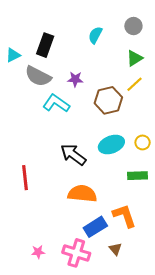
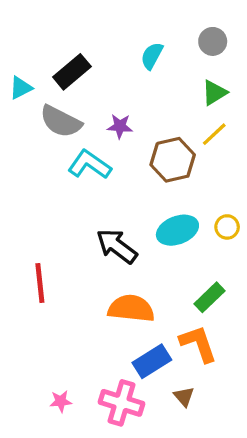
black rectangle: (45, 45) -> (72, 72), turned 30
green rectangle: (137, 176) -> (209, 297), moved, turned -42

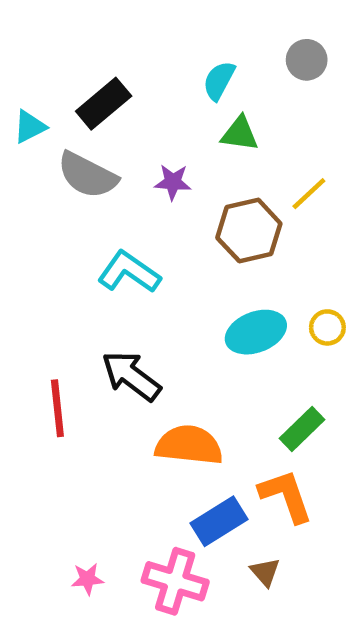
green triangle: (214, 93) -> (240, 134), moved, turned 40
cyan L-shape: (90, 165) -> (129, 272), moved
black arrow: (117, 246) -> (131, 376), moved

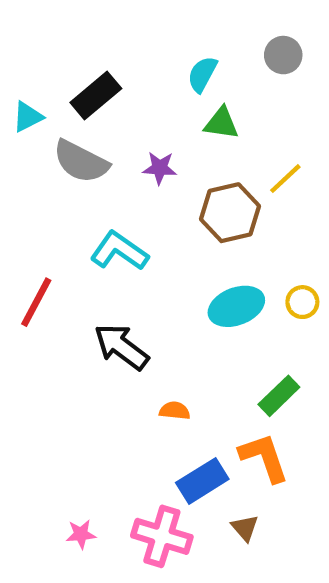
red line: (57, 408) -> (36, 302), moved, turned 34
orange semicircle: (189, 445) -> (175, 411), size x0.5

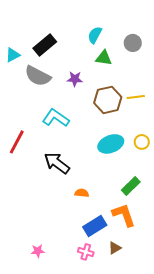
gray circle: (283, 55) -> (133, 43), moved
yellow line: (285, 179) -> (136, 97), moved, turned 36
brown triangle: (245, 528) -> (115, 248), turned 40
pink cross: (162, 536) -> (86, 252), moved, size x0.6

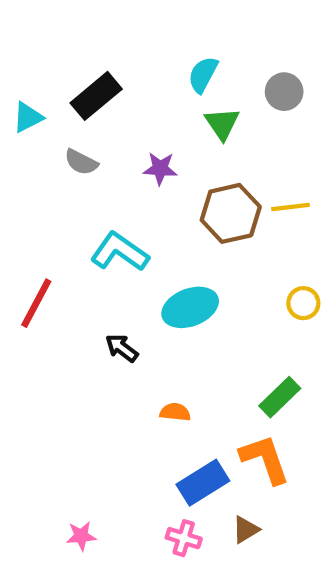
green triangle: (104, 58) -> (222, 124), turned 48
gray semicircle: (38, 76) -> (81, 162), size x0.6
cyan ellipse: (111, 144) -> (190, 307), moved
black arrow: (57, 163) -> (122, 348), size x0.6

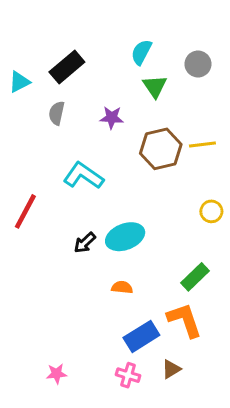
gray semicircle: (81, 162) -> (57, 113), turned 75
cyan ellipse: (190, 307) -> (125, 237), moved
black arrow: (122, 348) -> (85, 243), turned -80

